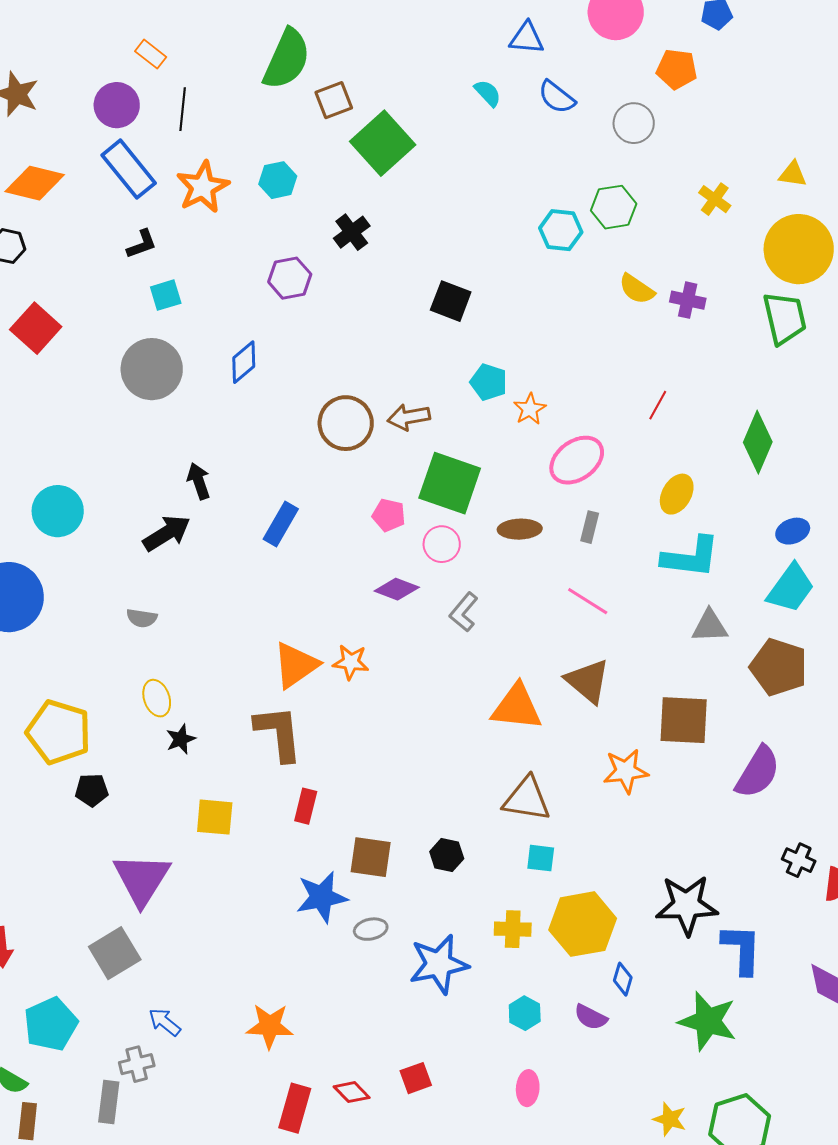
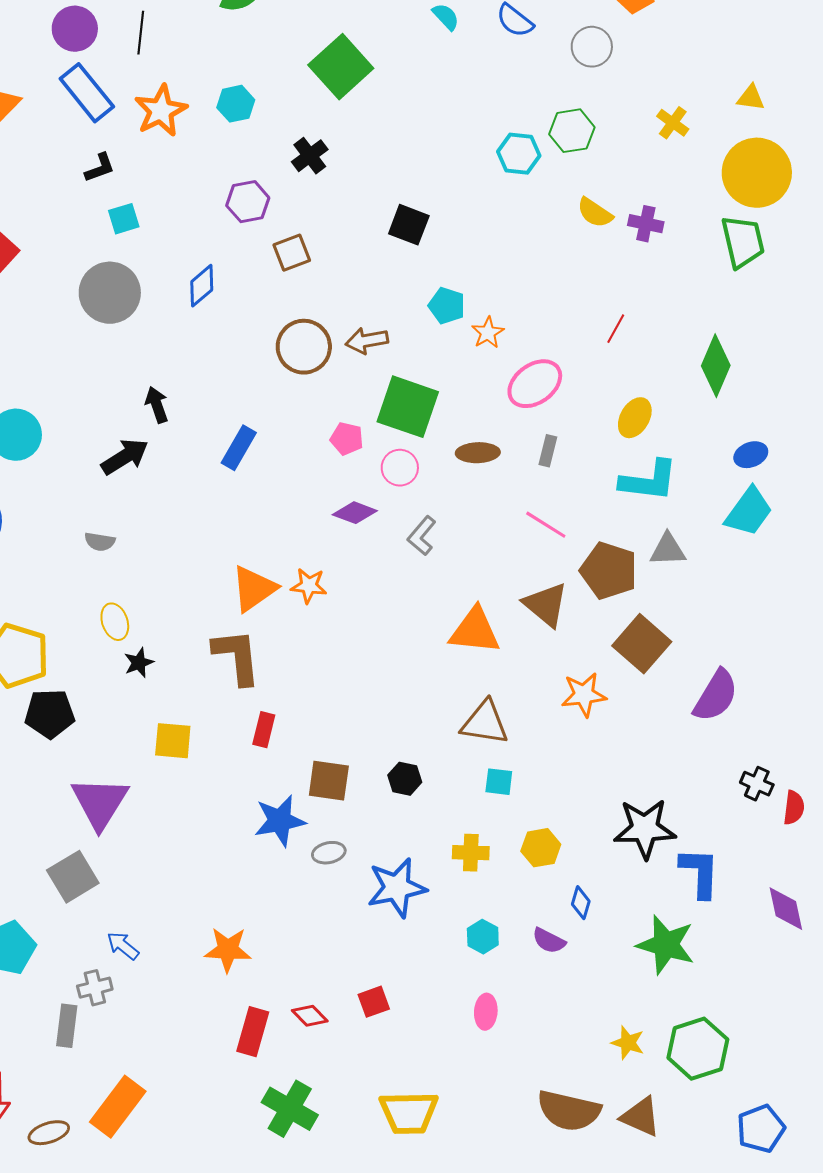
brown square: (334, 100) -> (292, 253), moved
brown pentagon: (779, 667) -> (609, 571), moved
brown square: (684, 720) -> (642, 644), turned 38
black pentagon: (92, 790) -> (50, 714), size x1.5
yellow hexagon: (583, 924) -> (541, 848), size x0.6

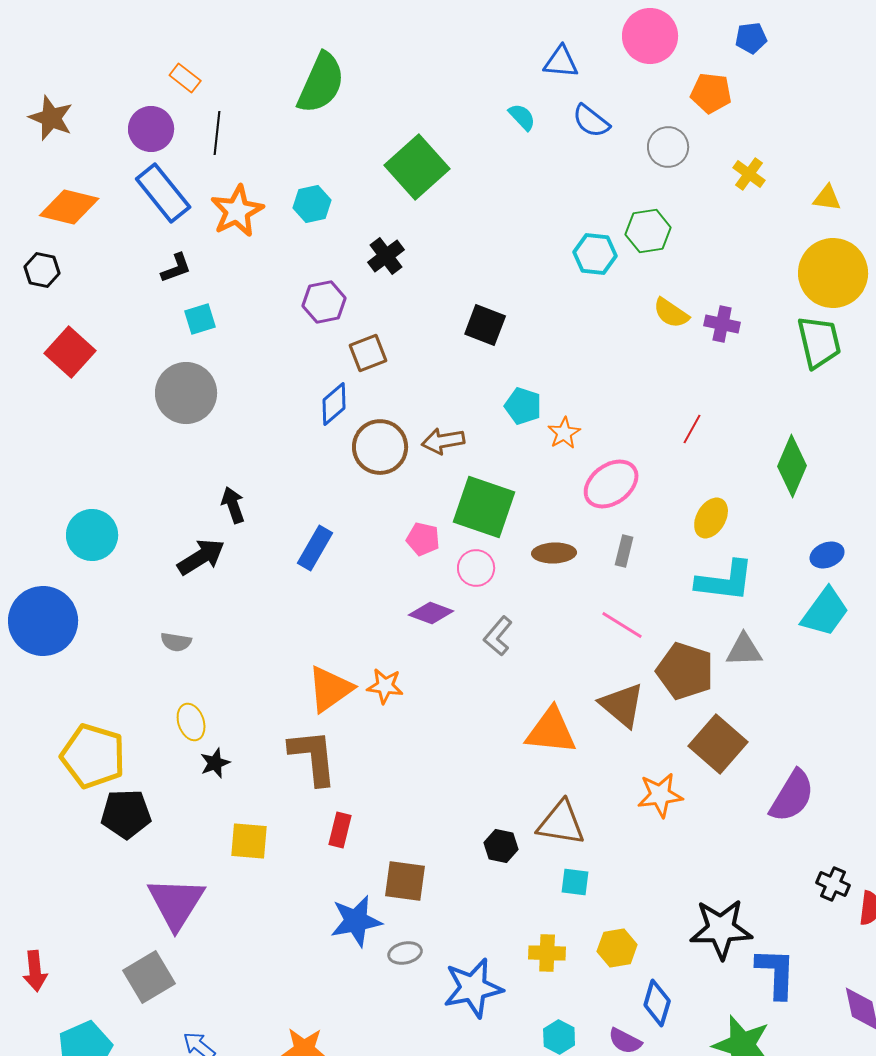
yellow cross: (673, 123) -> (749, 174), moved
blue diamond: (202, 286) -> (334, 404), moved
black hexagon: (405, 779) -> (501, 846), moved
blue diamond: (581, 903) -> (657, 1003), size x1.4

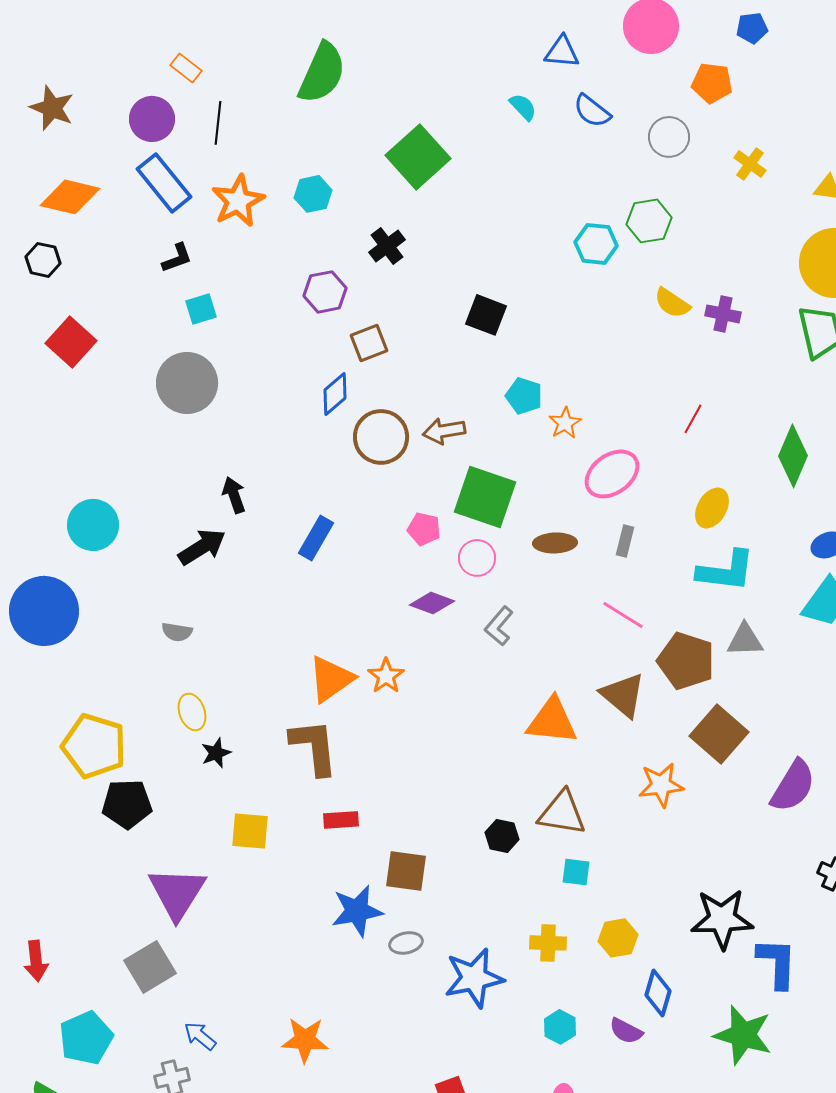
orange star: (385, 686) -> (386, 676), turned 30
red rectangle: (340, 830) -> (341, 820), turned 72

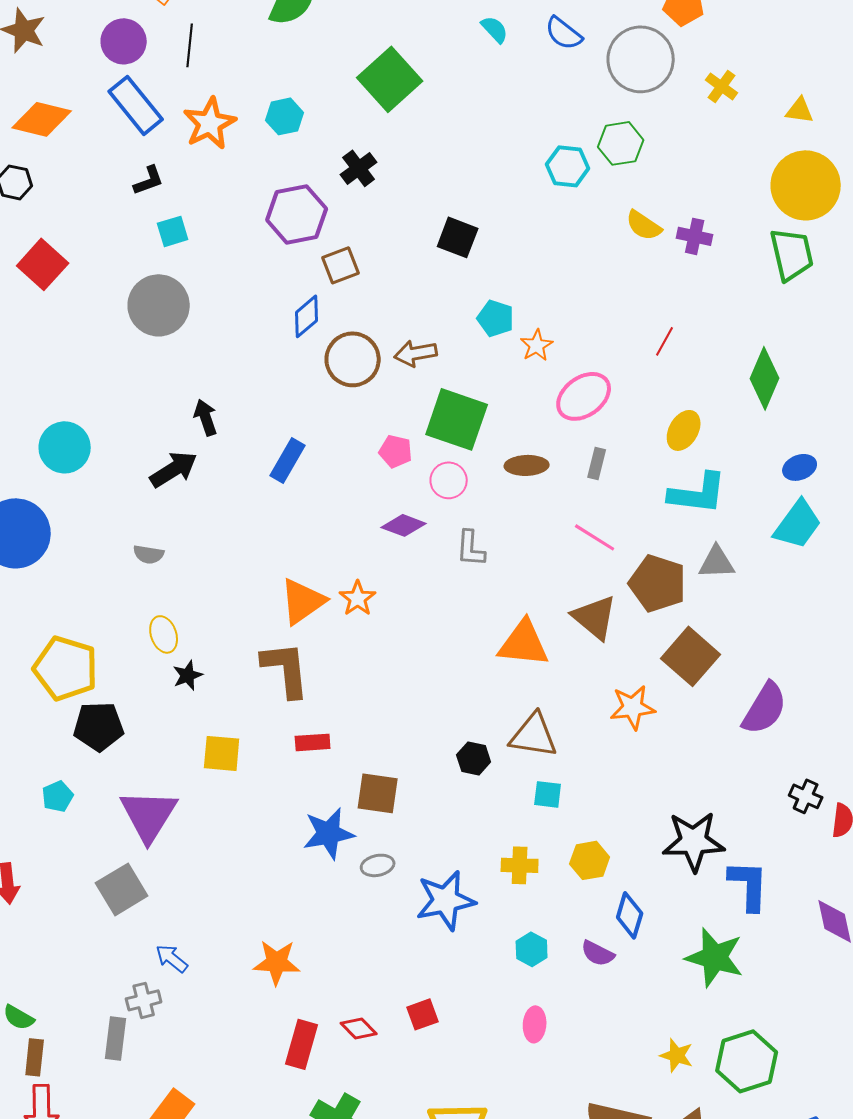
gray circle: (669, 137) -> (641, 59), size x1.6
purple hexagon: (325, 292) -> (297, 214), size x1.4
gray L-shape: (499, 626) -> (471, 548), turned -36
cyan pentagon: (86, 1038) -> (58, 796), moved, size x0.6

